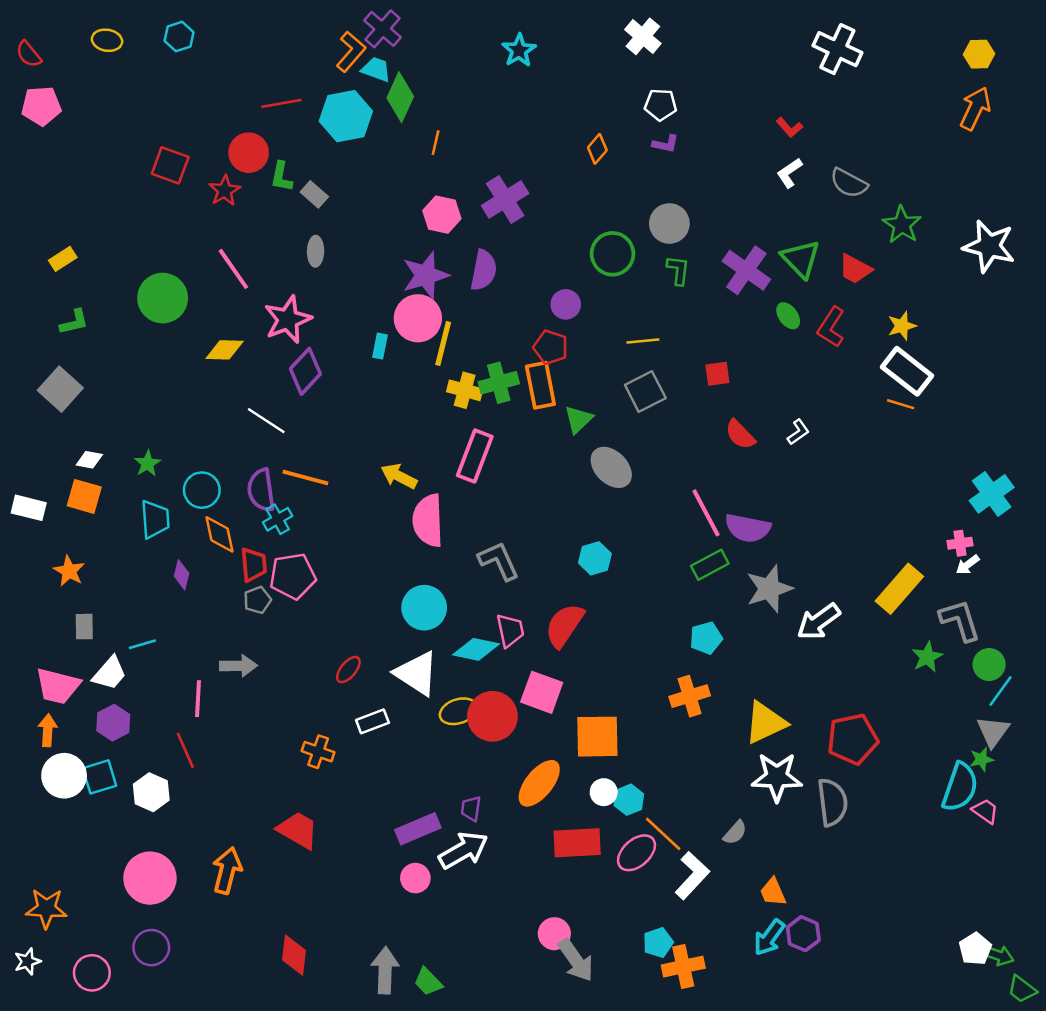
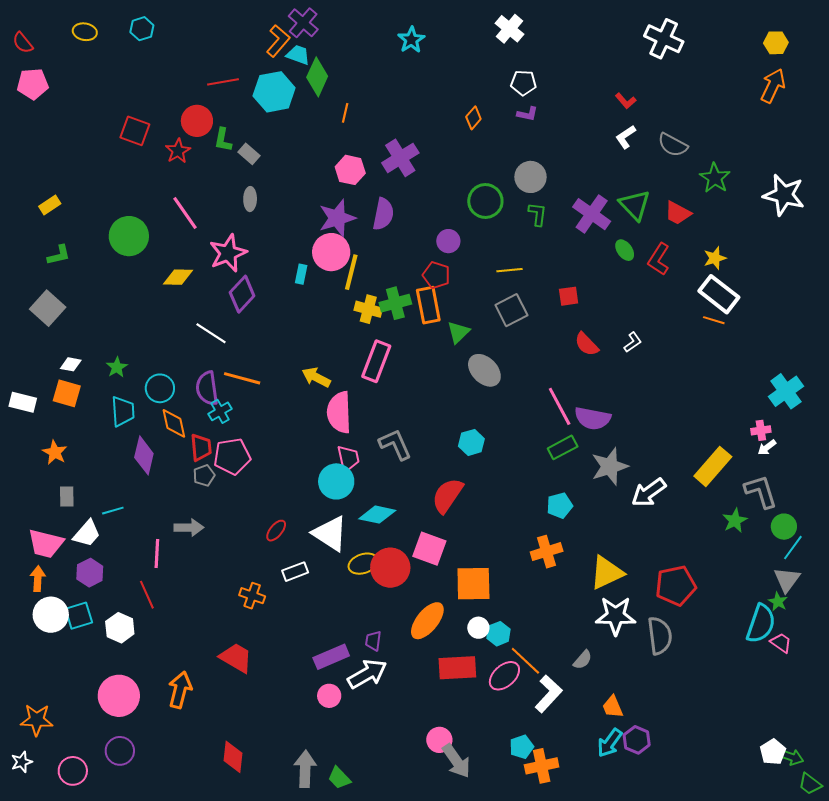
purple diamond: (182, 575) -> (144, 455), size x1.6
pink trapezoid: (510, 630) -> (348, 458), moved
green star: (981, 759) -> (778, 602), turned -30

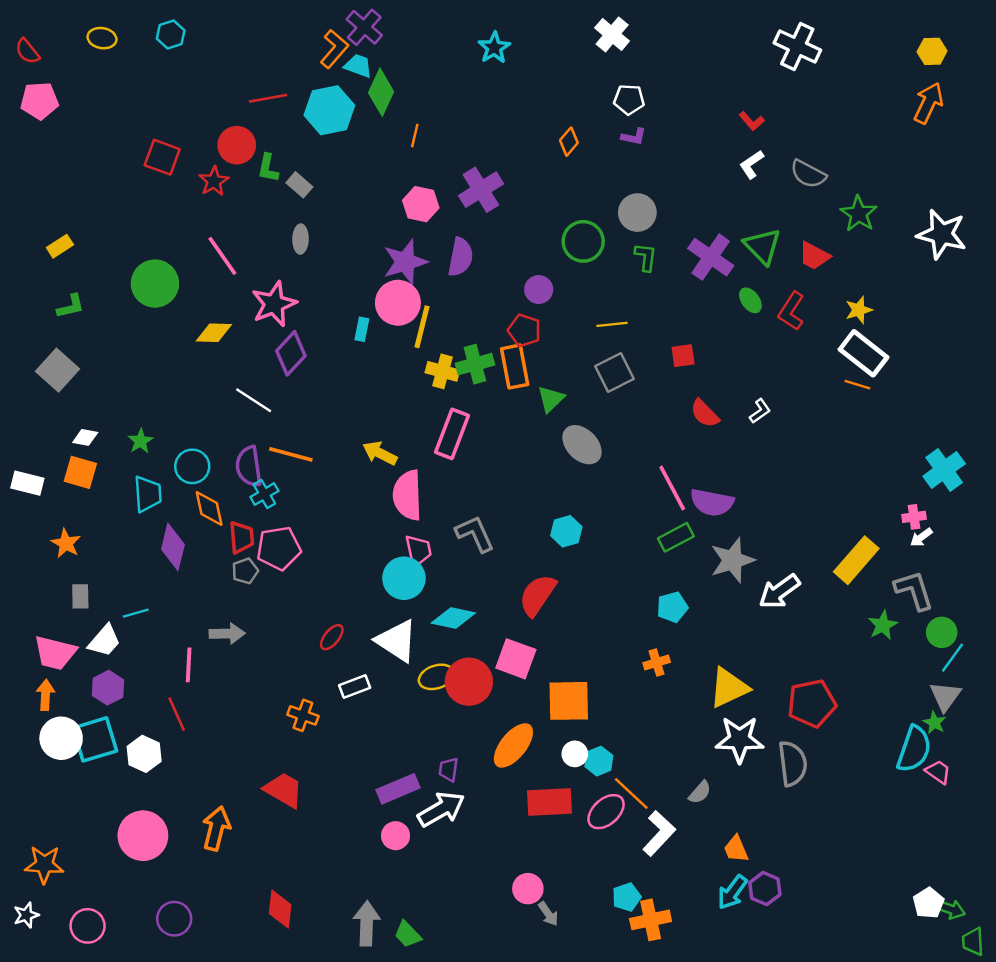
orange cross: (547, 552) -> (657, 662), size x0.7
cyan square: (79, 616) -> (95, 739), size x1.4
purple circle: (120, 751) -> (174, 919), moved
gray arrow: (456, 761) -> (548, 914), size x0.6
green trapezoid: (810, 784) -> (973, 942), turned 50

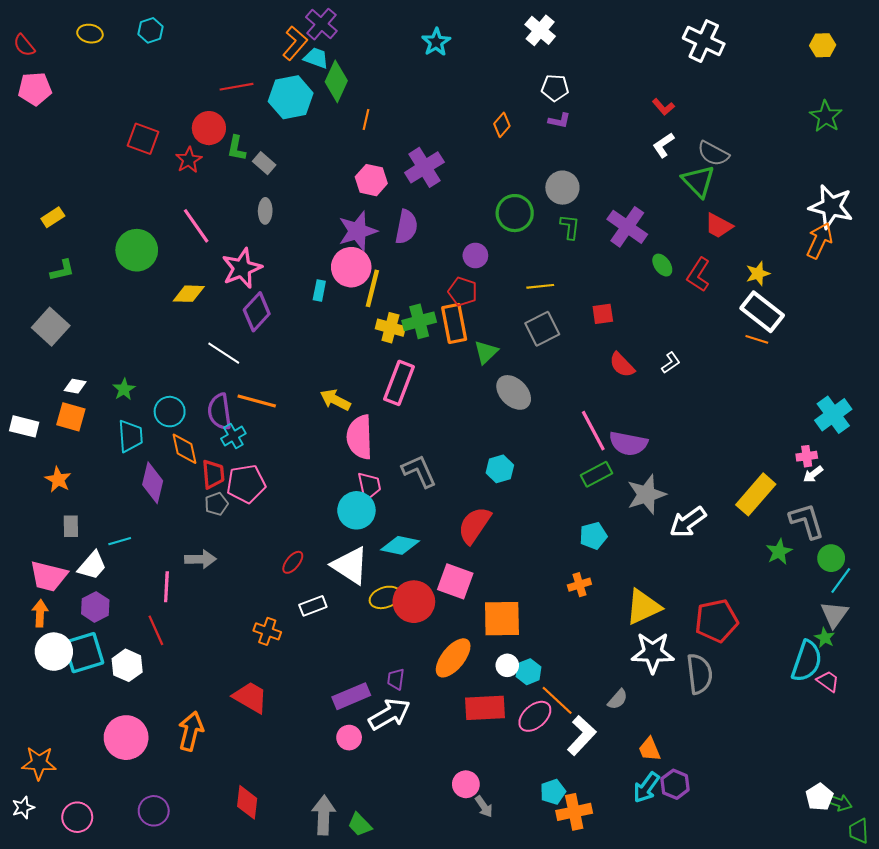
orange arrow: (928, 103) -> (819, 241), moved
green star: (859, 214) -> (826, 116), moved
green triangle: (762, 246) -> (698, 181), moved

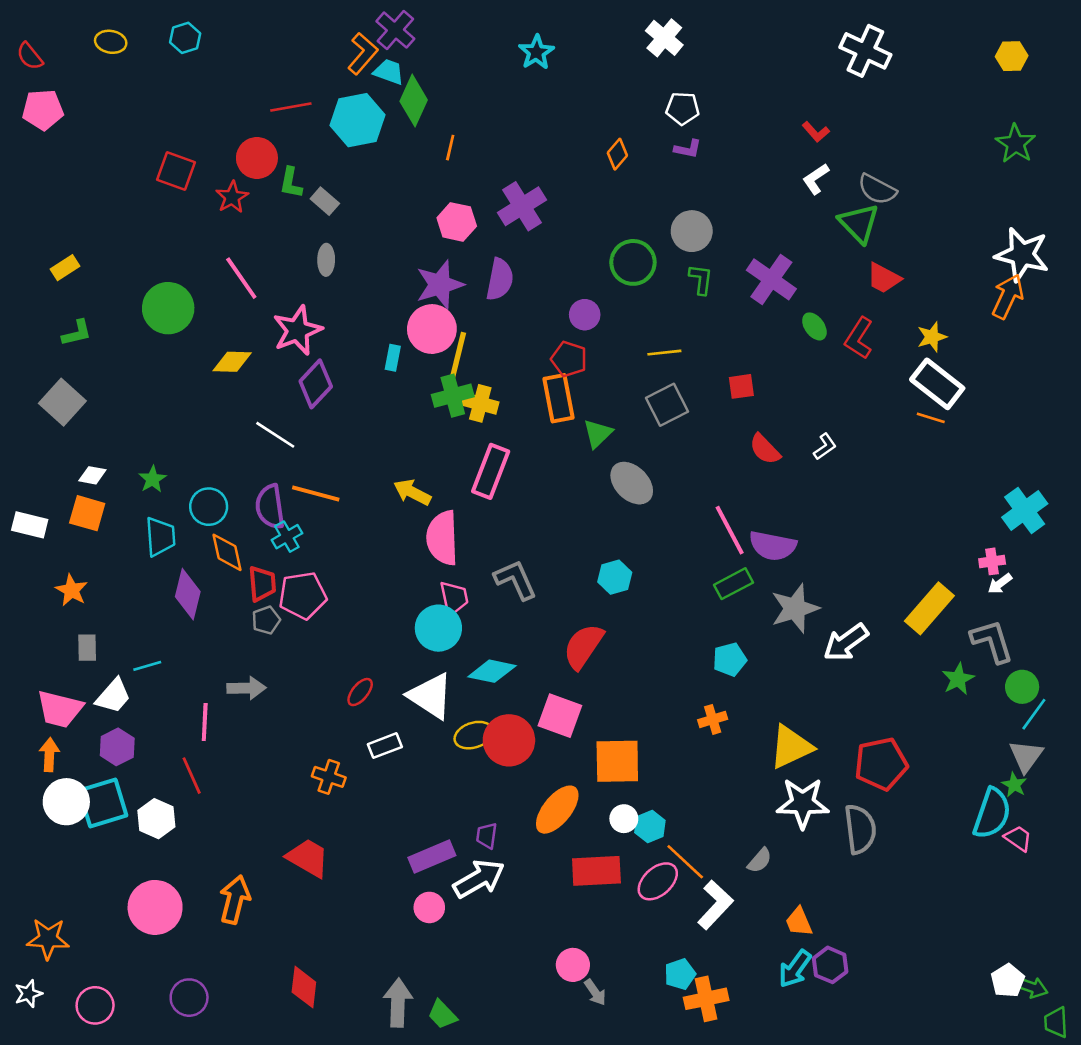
green cross: (419, 321) -> (453, 396), moved

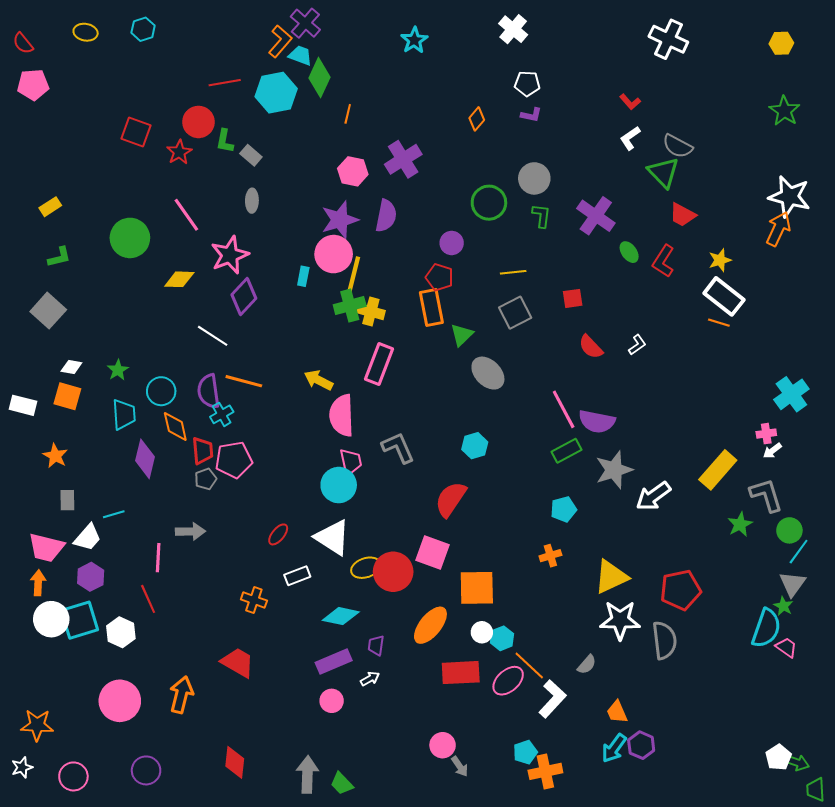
cyan diamond: (492, 671) -> (341, 616), moved
white arrow: (479, 879) -> (370, 679), size x0.5

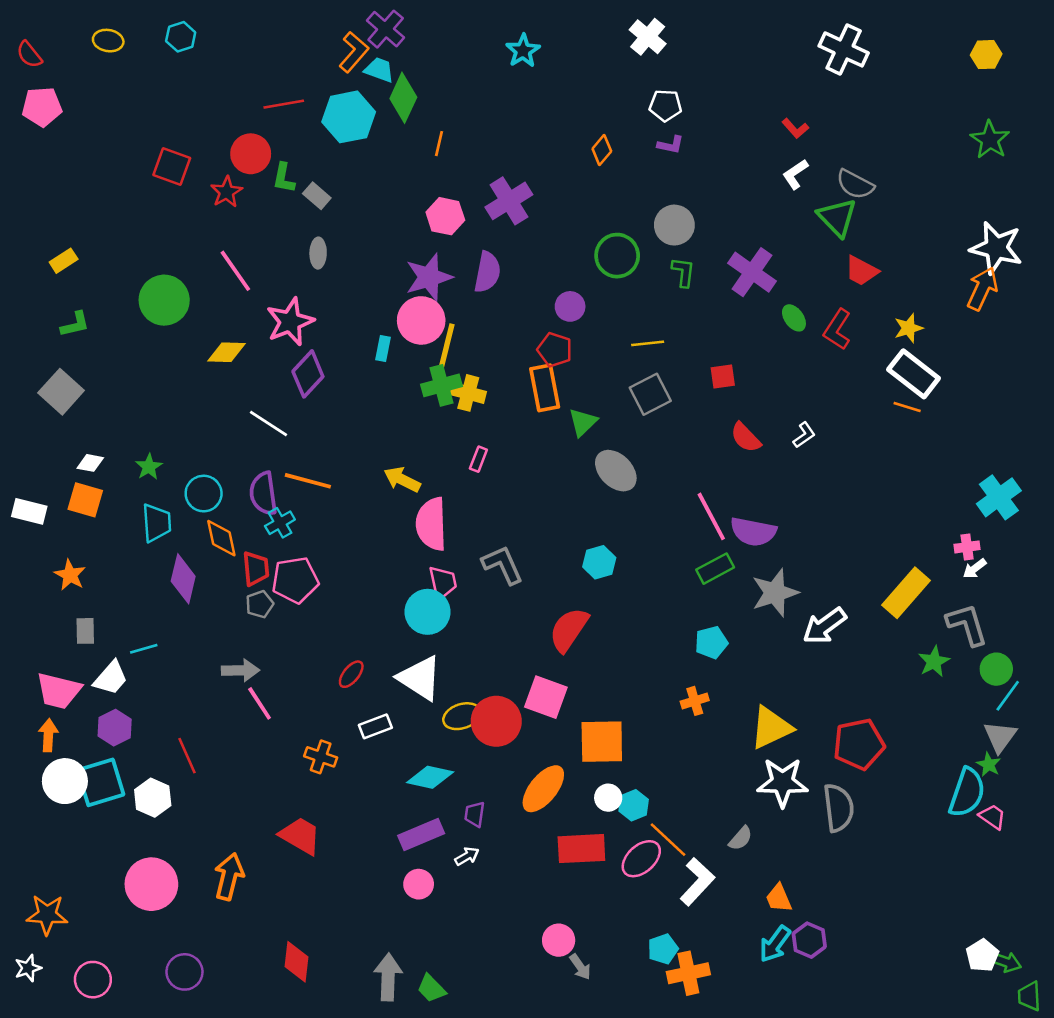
pink rectangle: (379, 364) -> (478, 459), size x0.5
pink line: (158, 558) -> (260, 703), moved, turned -36

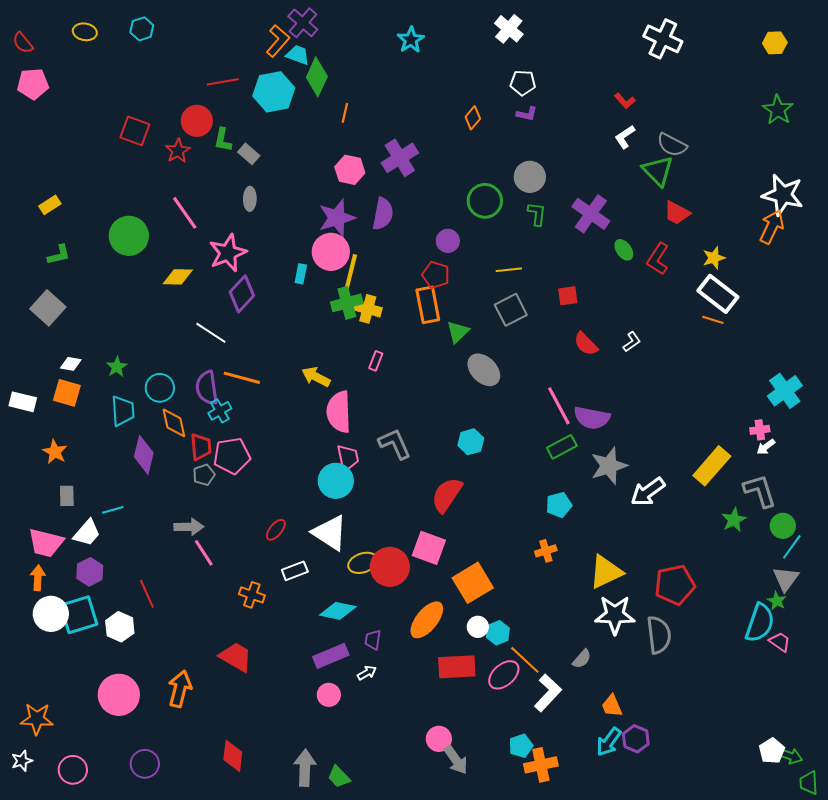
orange square: (602, 742) -> (473, 583), turned -30
gray arrow: (580, 967) -> (456, 760), size x1.4

